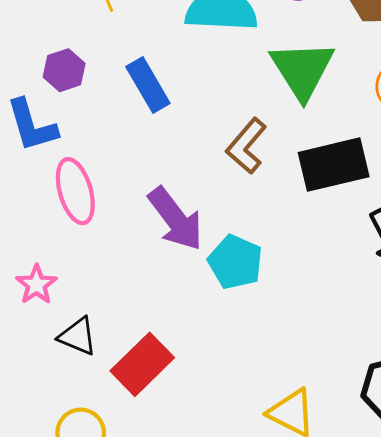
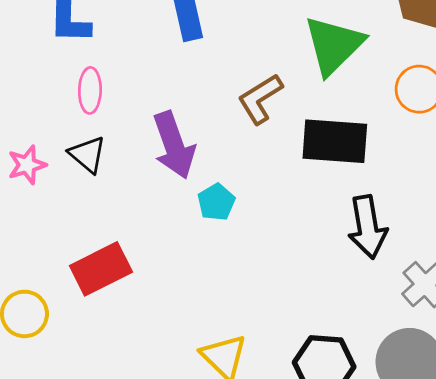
pink ellipse: (75, 191) -> (90, 90), size x0.7
cyan pentagon: (235, 262) -> (216, 202), size x0.7
black triangle: (78, 336) -> (87, 155), moved

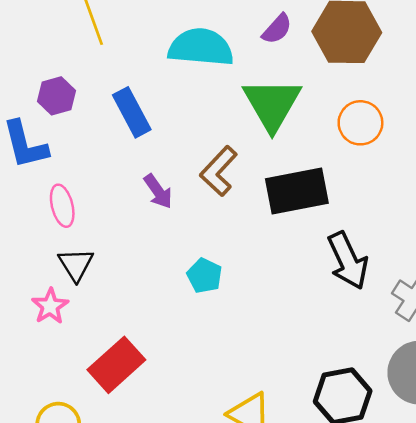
purple arrow: (174, 145) -> (158, 191), moved, size x0.6
black triangle: (87, 155) -> (76, 264), turned 33
pink star: (27, 165) -> (50, 306), moved

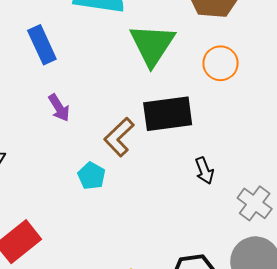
brown L-shape: (219, 171) -> (119, 137), moved
black arrow: (348, 261) -> (204, 171), size x0.6

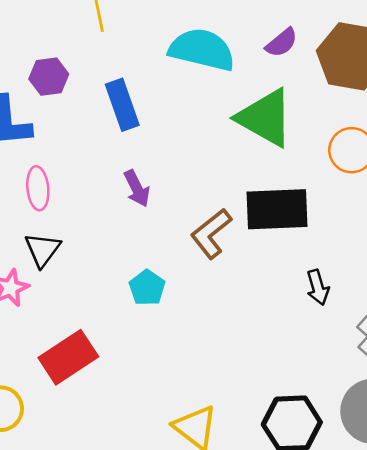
green triangle: (152, 45) -> (265, 118), turned -39
cyan pentagon: (91, 176) -> (147, 288), moved

